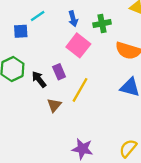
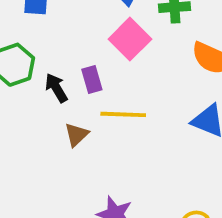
yellow line: (80, 90) -> (123, 114), turned 55

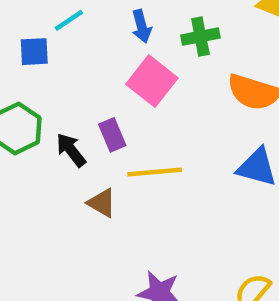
brown triangle: (76, 135) -> (102, 203), turned -40

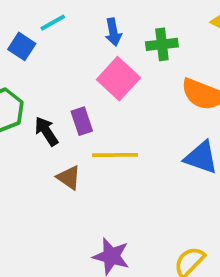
blue square: (34, 52) -> (22, 46), turned 32

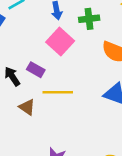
purple rectangle: (82, 121) -> (36, 70), turned -42

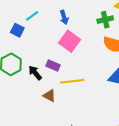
green cross: (89, 19) -> (105, 20), moved

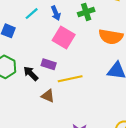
cyan line: (32, 16) -> (32, 14), moved
green cross: (105, 20) -> (86, 12), moved

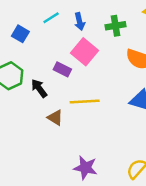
purple rectangle: (49, 64) -> (62, 69), moved

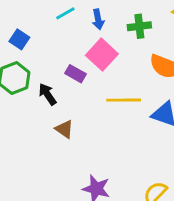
blue square: (20, 34) -> (19, 39), moved
yellow line: (85, 102) -> (124, 100), moved

